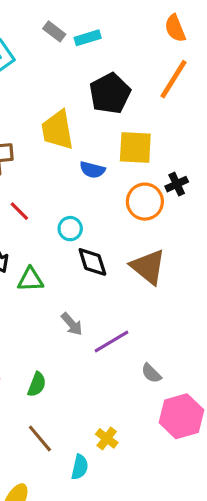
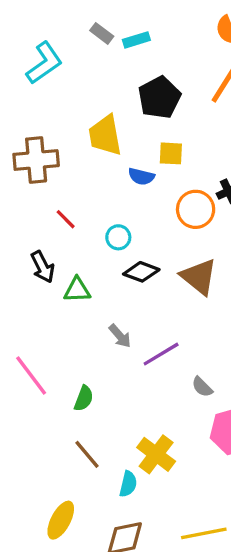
yellow square: (135, 148) -> (171, 153), moved, size x0.7
black diamond: (92, 262) -> (141, 272), turned -52
yellow cross: (107, 438) -> (156, 454), size x1.6

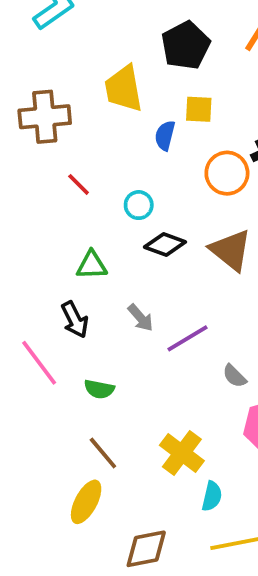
blue semicircle: (141, 176) -> (165, 136), turned 90
black arrow: (43, 267) -> (75, 320), moved
green semicircle: (84, 398) -> (99, 389), turned 80
cyan semicircle: (128, 484) -> (212, 496), moved
yellow ellipse: (61, 520) -> (86, 502), moved

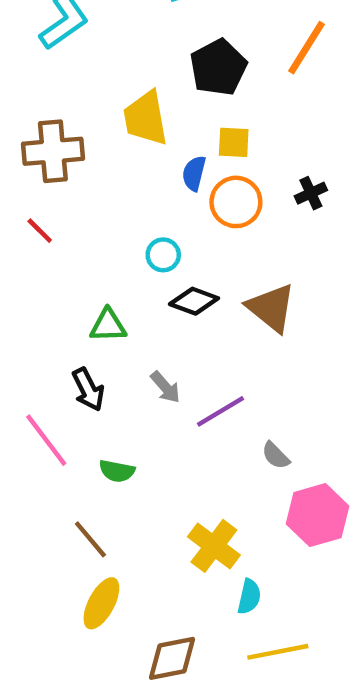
orange circle: (227, 173) -> (236, 202), moved
red line: (79, 184) -> (40, 231), moved
brown line: (103, 453) -> (90, 539), moved

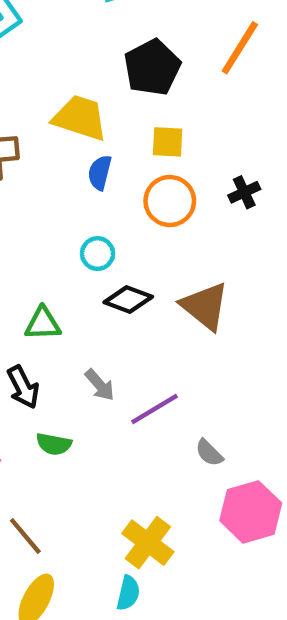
yellow trapezoid: (146, 118) -> (80, 118), turned 118
blue semicircle: (194, 173) -> (100, 173), moved
green semicircle: (117, 471) -> (54, 444), moved
cyan semicircle: (249, 597) -> (128, 593), moved

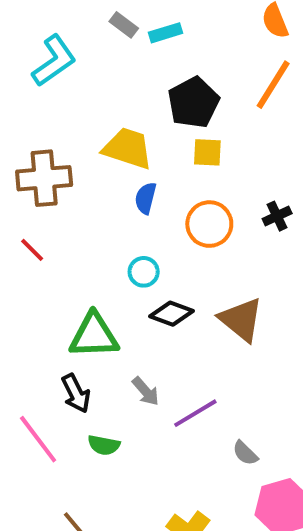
yellow square: (168, 142) -> (207, 152), moved
green triangle: (43, 324) -> (94, 336), size x1.5

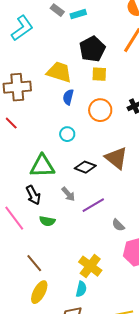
black diamond: (171, 314) -> (85, 167), moved

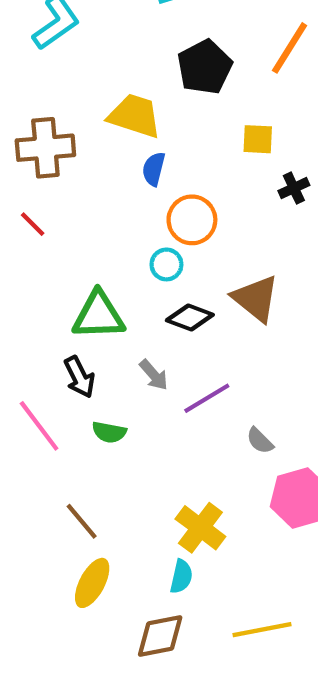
yellow square: (99, 74) -> (258, 139), moved
orange circle: (100, 110) -> (192, 220), moved
cyan circle: (67, 134) -> (166, 264), moved

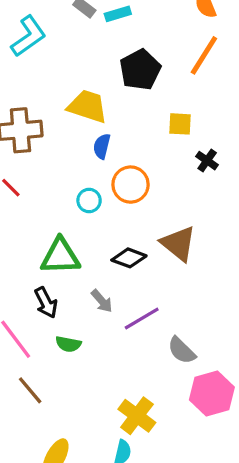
black cross: (294, 188) -> (207, 161), turned -30
cyan circle: (166, 264) -> (89, 200), moved
gray semicircle: (260, 441) -> (182, 350), size x1.4
brown line: (82, 521) -> (30, 390), moved

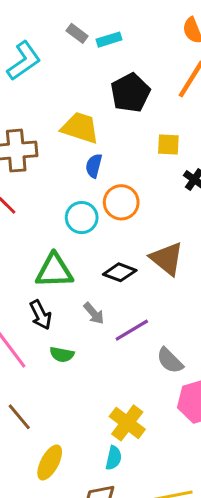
cyan circle: (89, 200) -> (82, 218), size x1.4
brown line: (30, 390) -> (19, 417), moved

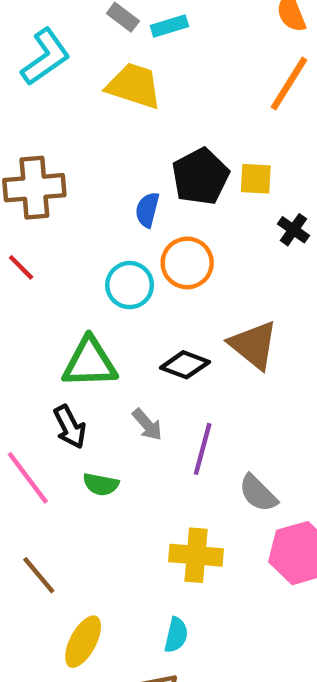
black pentagon: (130, 93) -> (200, 177), moved
yellow trapezoid: (80, 128) -> (134, 86), moved
purple line: (132, 330) -> (203, 449), turned -44
yellow cross: (127, 423) -> (196, 555), moved, turned -32

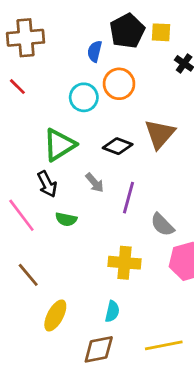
brown triangle: (254, 345) -> (160, 134), turned 32
green triangle: (90, 363) -> (59, 145), turned -30

